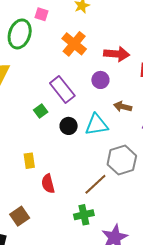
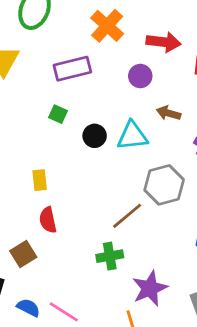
purple rectangle: (62, 89) -> (72, 69), moved, turned -68
green square: (41, 111) -> (58, 114), turned -32
red semicircle: (48, 184) -> (48, 220), moved

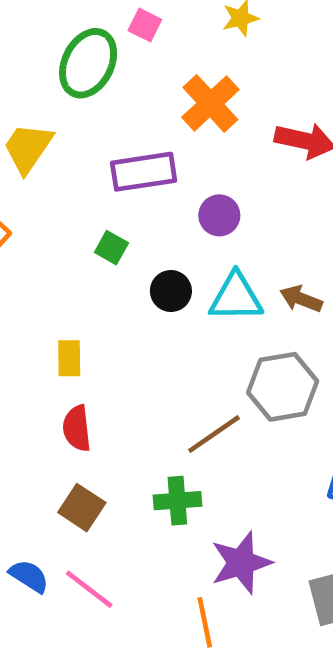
purple circle: (140, 76) -> (219, 215), moved
brown arrow: (168, 113) -> (301, 299), moved
brown square: (23, 254) -> (82, 508), moved, turned -30

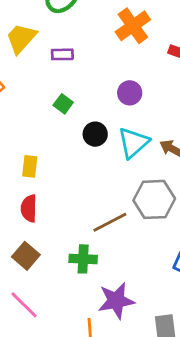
purple rectangle: (144, 172) -> (62, 54), moved, size x0.6
cyan triangle: (236, 297) -> (133, 143), turned -48

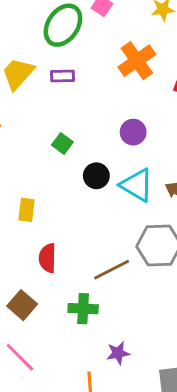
purple rectangle: (62, 54) -> (62, 76), moved
cyan triangle: (133, 143) -> (137, 185), turned -48
red semicircle: (29, 208) -> (47, 258), moved
purple star: (116, 301) -> (118, 353), size x0.6

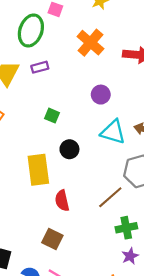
black circle: (96, 176) -> (69, 149), moved
yellow rectangle: (27, 210) -> (38, 170), size x1.8
green cross: (83, 309) -> (126, 228), moved

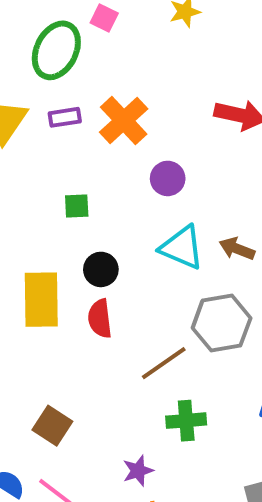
orange cross: (90, 43) -> (124, 121), moved
green square: (52, 116) -> (77, 206), turned -32
red semicircle: (62, 201) -> (100, 319), moved
purple star: (130, 256) -> (138, 471), moved

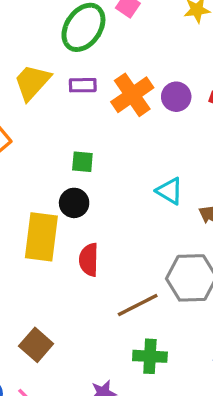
purple circle: (168, 178) -> (176, 97), moved
cyan triangle: (182, 248) -> (170, 191), moved, size x0.7
black circle: (101, 269) -> (74, 203), moved

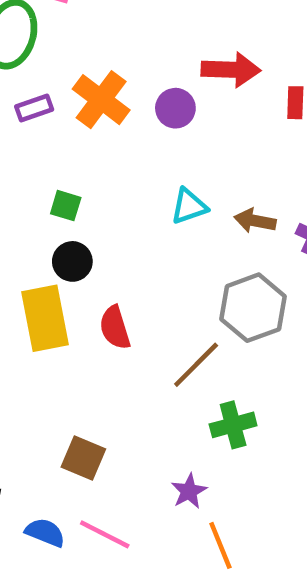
purple circle: (176, 97) -> (175, 108), moved
green square: (82, 162) -> (66, 206), turned 30
cyan triangle: (170, 191) -> (189, 206), turned -32

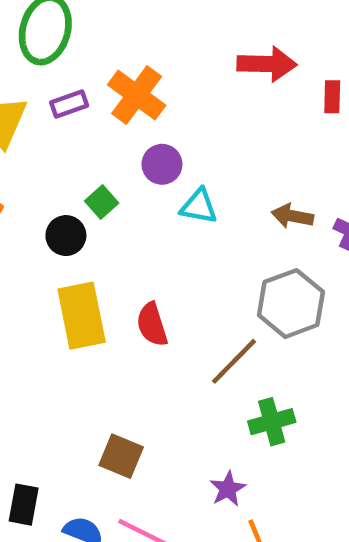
purple circle: (175, 108) -> (162, 164), moved
green square: (66, 206) -> (102, 202), turned 32
cyan triangle: (189, 206) -> (199, 206), moved, turned 30
black circle: (72, 261) -> (66, 236), moved

